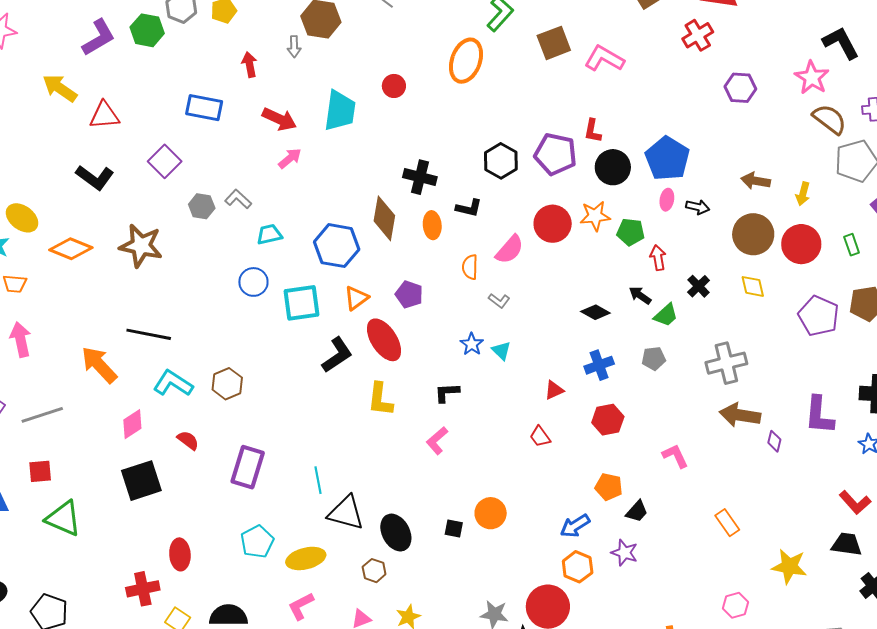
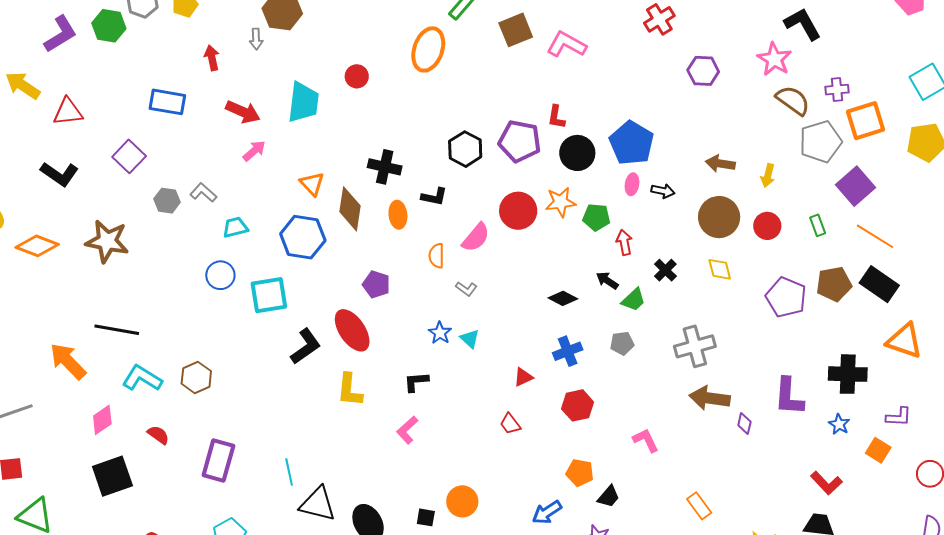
red circle: (801, 244) -> (767, 226), size x0.7
orange triangle: (356, 298) -> (312, 184), moved, turned -36

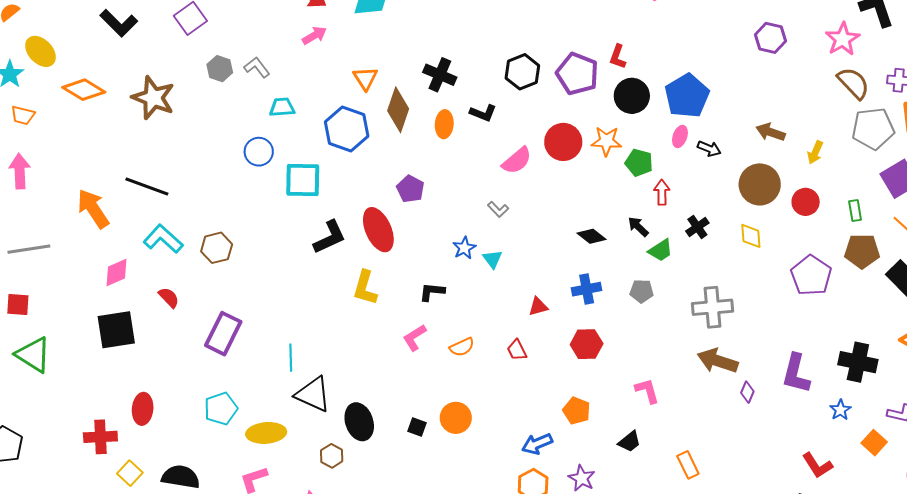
orange semicircle: (437, 256) -> (462, 347), moved, turned -125
brown pentagon: (834, 284) -> (862, 251), moved
black trapezoid: (609, 497) -> (629, 442), moved

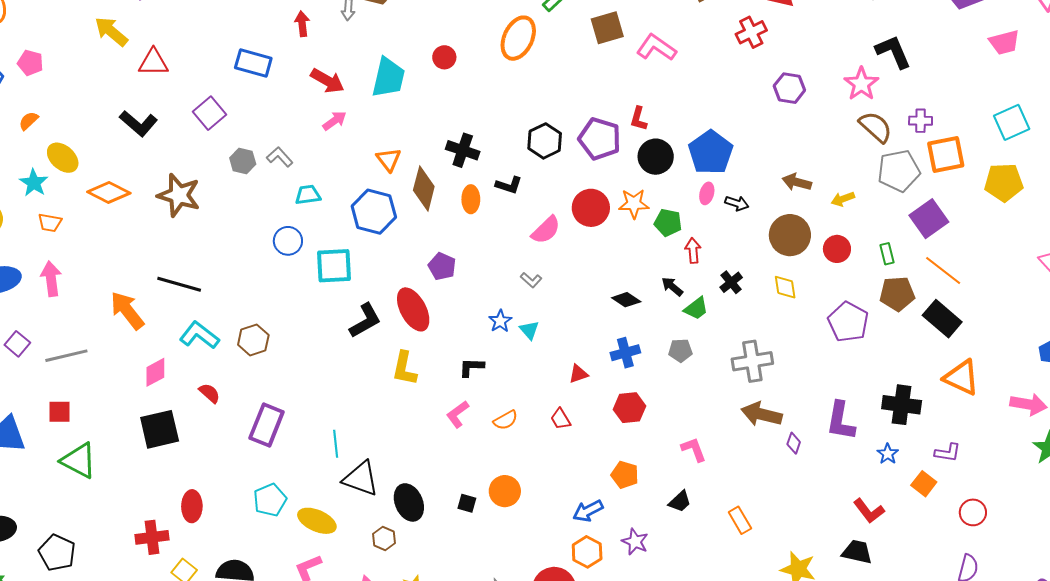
yellow arrow: (815, 152) -> (843, 199), turned 50
yellow ellipse: (266, 433) -> (317, 521), turned 33

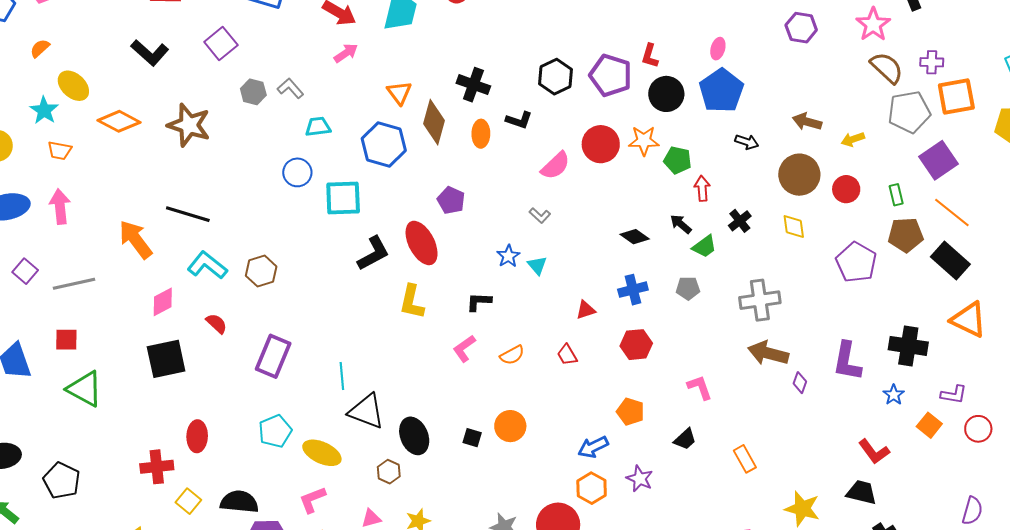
pink ellipse: (707, 193) -> (718, 49), moved
red circle: (973, 512) -> (978, 429), moved

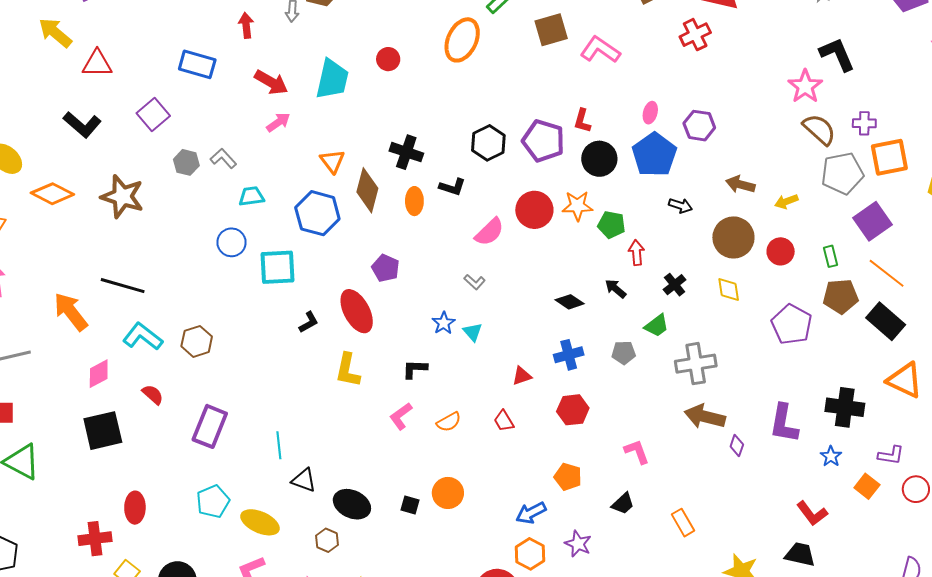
purple hexagon: (801, 28) -> (699, 126), moved
green trapezoid: (704, 246) -> (657, 326), moved
black L-shape: (373, 253) -> (309, 322), size x0.6
black triangle: (366, 411) -> (304, 480), size x0.7
black ellipse: (414, 436) -> (352, 504), turned -42

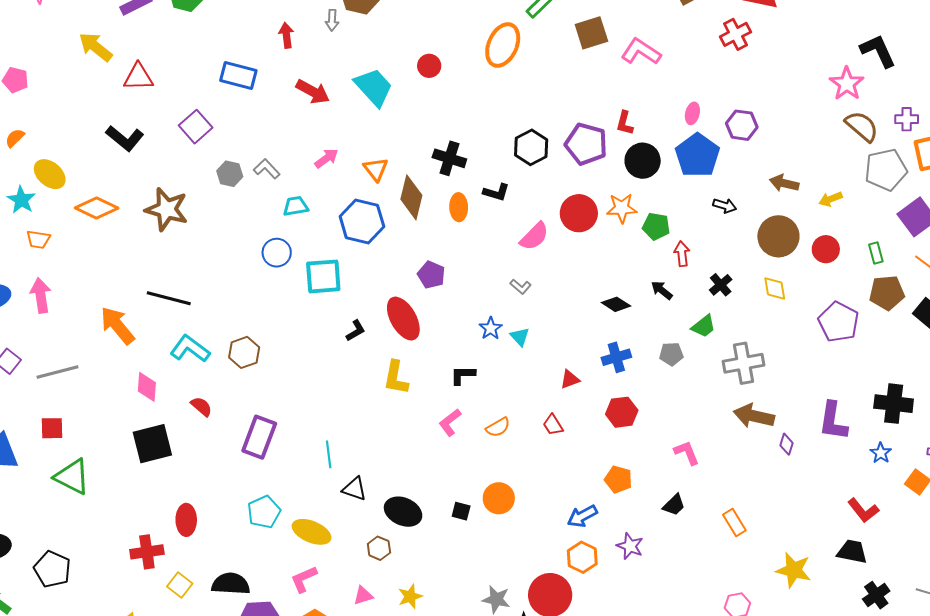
cyan trapezoid: (332, 79) -> (374, 87), turned -54
pink arrow: (278, 122) -> (326, 158), moved
pink diamond: (99, 374) -> (147, 387), turned -56

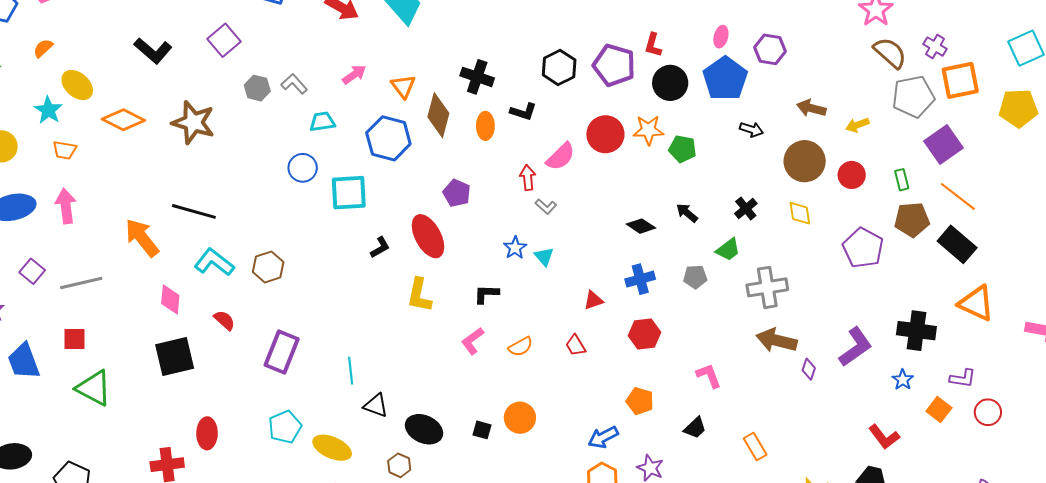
purple cross: (907, 119) -> (935, 47), turned 30
red arrow: (682, 254) -> (528, 178), moved
purple L-shape: (833, 421) -> (856, 347), turned -135

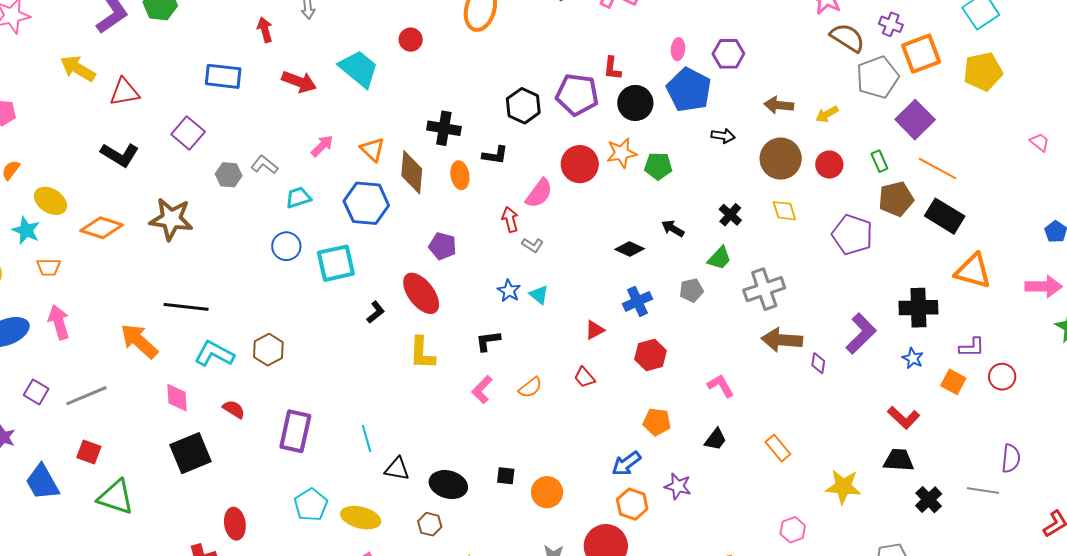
red square: (75, 339) -> (89, 452), turned 30
orange circle: (520, 418) -> (547, 492), moved

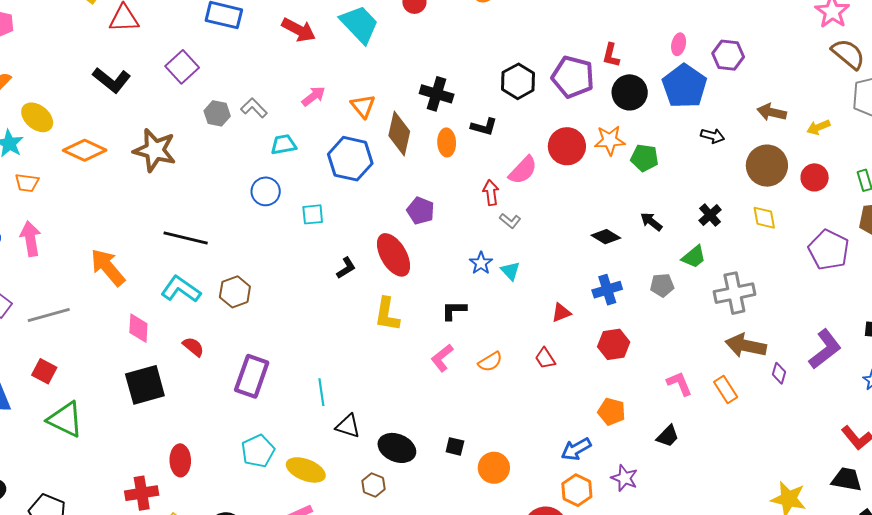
cyan square: (336, 263) -> (313, 214), size x0.6
black line: (186, 307) -> (186, 238), moved
orange rectangle: (778, 448) -> (726, 390), moved

